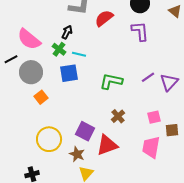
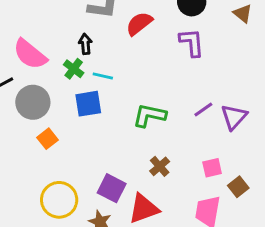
black arrow: (67, 32) -> (85, 44), turned -32
brown square: (172, 130) -> (238, 187), turned -32

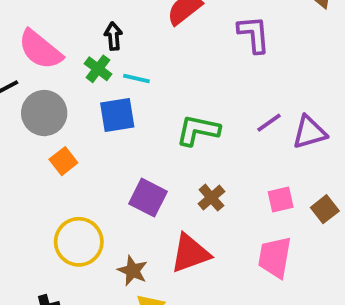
purple triangle: (234, 117) -> (309, 132), turned 32
brown square: (238, 187) -> (325, 209), moved
purple square: (112, 188) -> (148, 198), moved

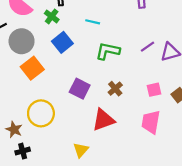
cyan line: (136, 78) -> (93, 22), moved
blue square: (117, 115) -> (62, 42), turned -30
orange square: (63, 161) -> (32, 68), size x1.5
brown star: (133, 271) -> (14, 130), moved

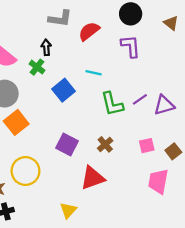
cyan line: (93, 22) -> (94, 73), moved
blue square: (62, 42) -> (64, 90), moved
green L-shape: (108, 51) -> (112, 104), moved, turned -115
pink trapezoid: (151, 122) -> (158, 181), moved

